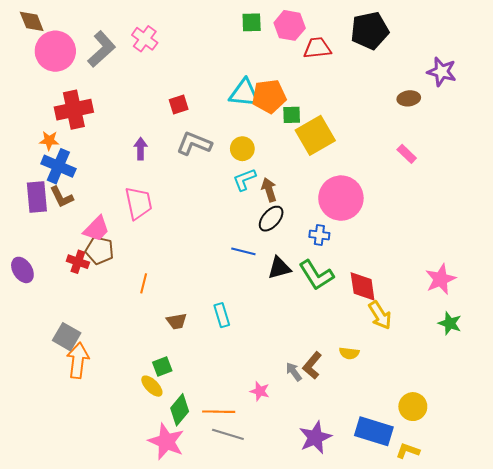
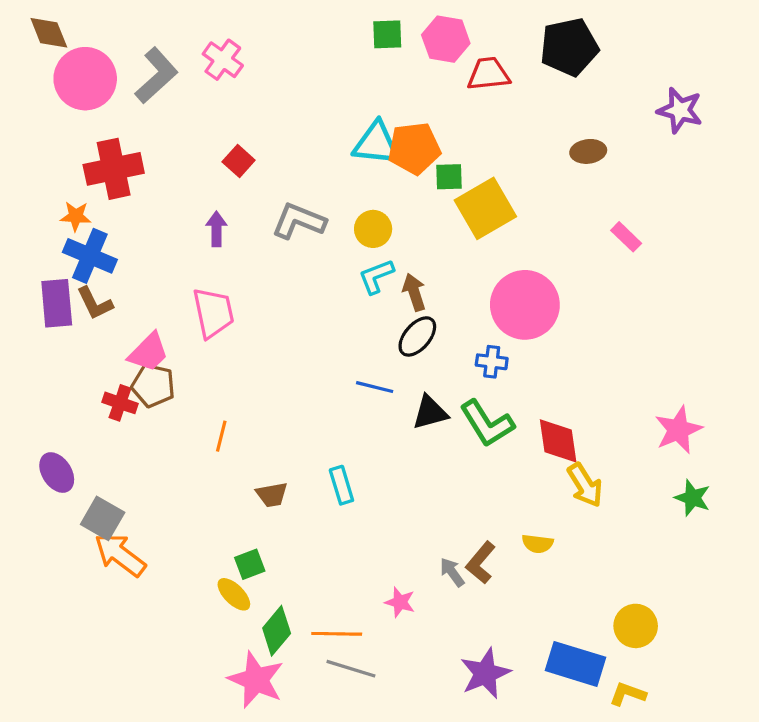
brown ellipse: (409, 98) -> (588, 151), moved
red square: (179, 105) -> (239, 161), moved, turned -30
purple ellipse: (22, 270) -> (57, 473), moved
orange arrow: (78, 360) -> (120, 555), turned -60

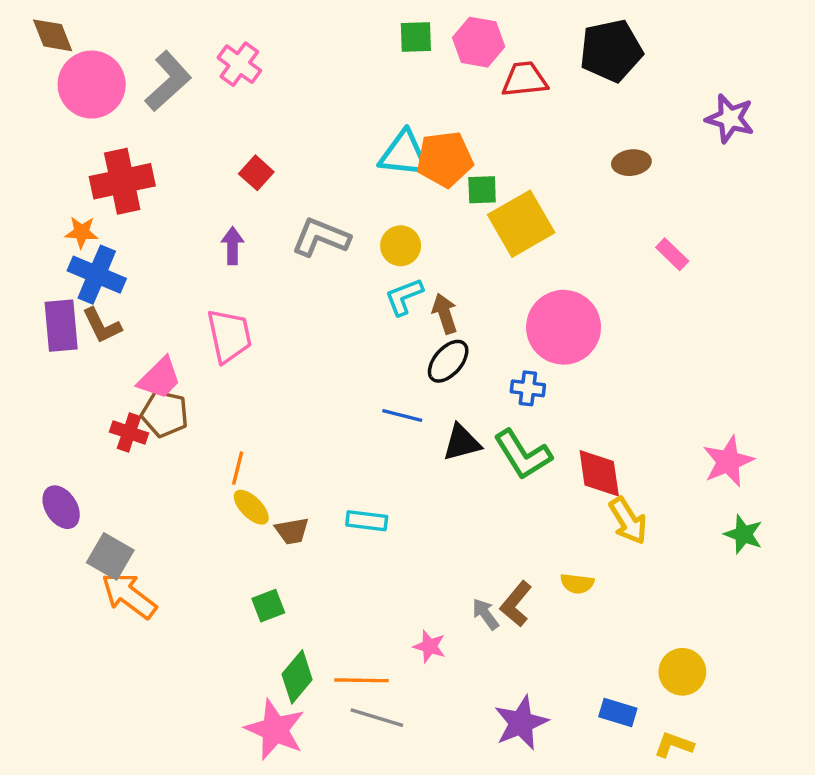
cyan rectangle: (341, 485) -> (367, 521), turned -66
yellow ellipse: (234, 594) -> (251, 507), moved
blue rectangle: (576, 664) -> (618, 713), size x0.6

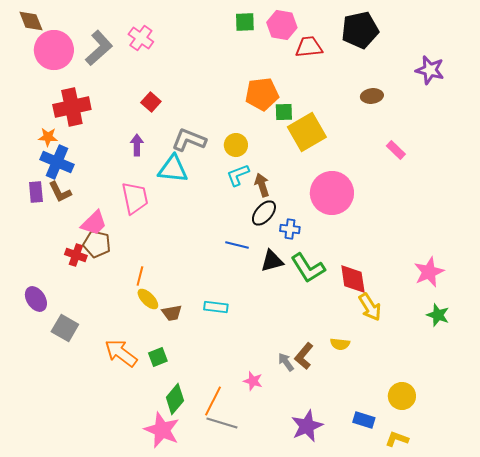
cyan triangle: (404, 154) -> (173, 169), moved
purple rectangle: (61, 326) -> (36, 192), size x0.7
blue cross: (528, 388) -> (290, 229), moved
orange arrow: (129, 595) -> (121, 353), moved
orange line: (362, 680) -> (213, 401), turned -64

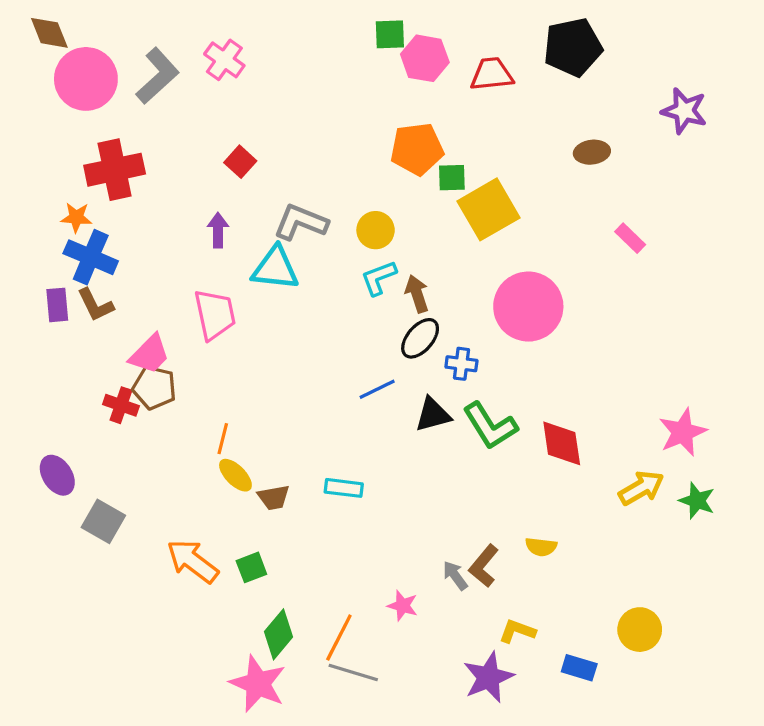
pink hexagon: (282, 25) -> (425, 58), moved
blue line: (237, 245) -> (377, 389), turned -40
yellow arrow: (370, 307) -> (641, 488), moved, turned -88
yellow L-shape: (397, 439) -> (517, 631), moved

